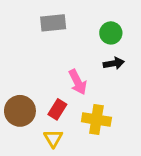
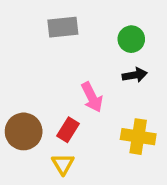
yellow cross: (96, 120) -> (138, 137), moved

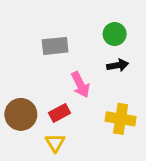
gray rectangle: (63, 27) -> (55, 46), moved
red rectangle: (68, 130) -> (60, 113), turned 30

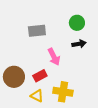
yellow cross: (121, 119) -> (63, 92), moved
yellow triangle: (55, 143) -> (37, 96), turned -32

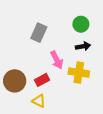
gray rectangle: (37, 31) -> (39, 33), turned -60
yellow cross: (63, 92) -> (79, 73), moved

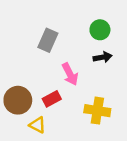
yellow cross: (79, 73) -> (97, 111), moved
yellow triangle: (39, 101) -> (37, 125), moved

